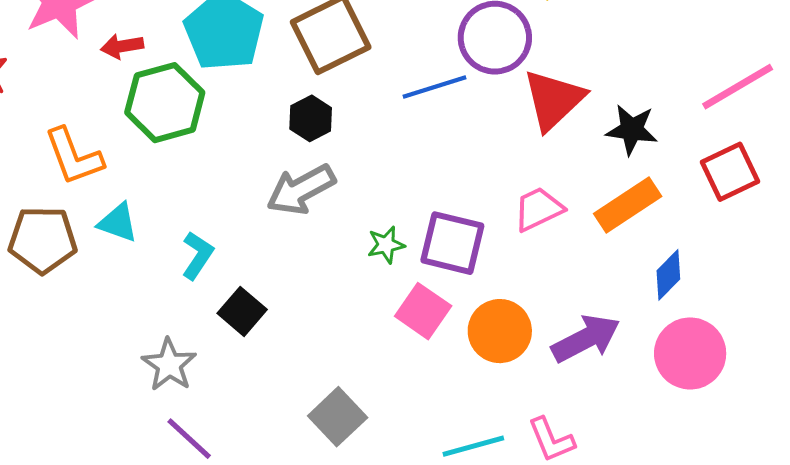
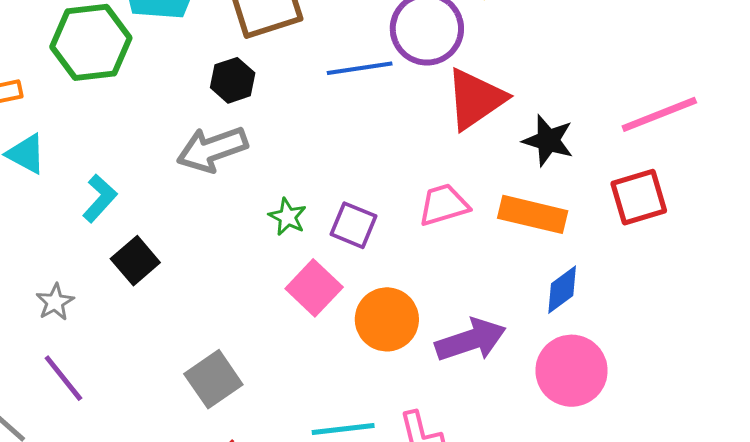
orange rectangle: (628, 205) -> (533, 214), turned 38
purple square: (452, 243) -> (354, 225), size x0.7
green star: (386, 245) -> (288, 217), turned 30
gray star: (169, 365) -> (55, 302), size x0.7

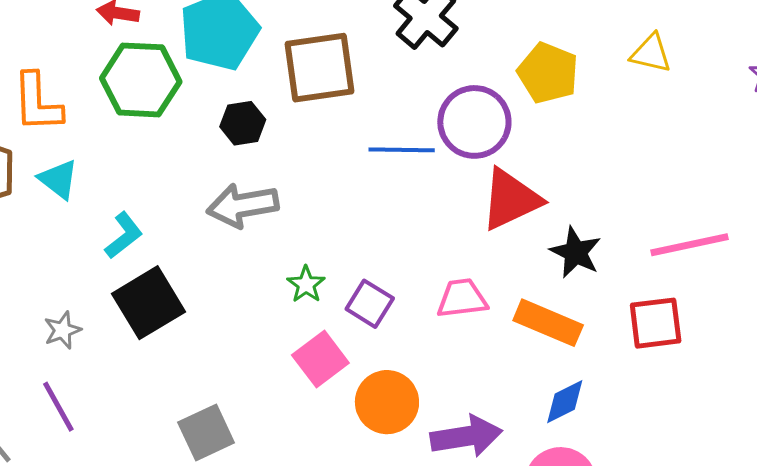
black hexagon: (233, 80) -> (243, 123), moved
black square: (135, 261) -> (149, 303), size x1.5

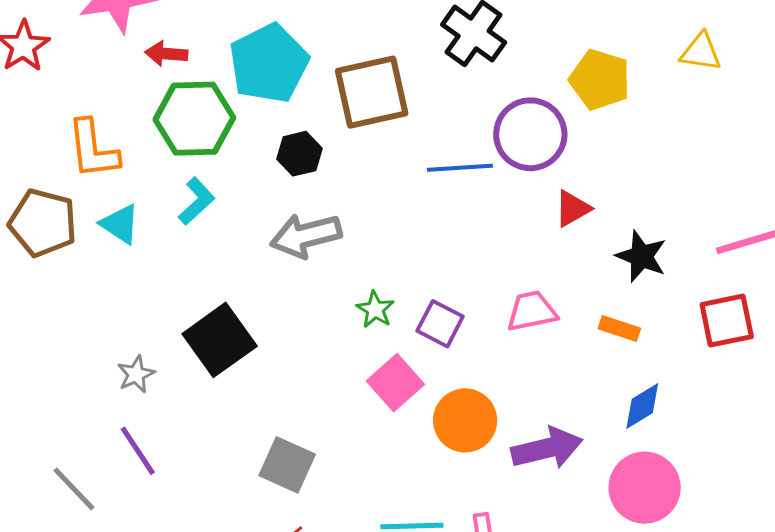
red triangle: (511, 199) -> (573, 209), size x0.6
cyan L-shape: (124, 235) -> (197, 201), moved
orange rectangle: (548, 323) -> (619, 329), size x0.6
gray square: (206, 432) -> (287, 465), turned -36

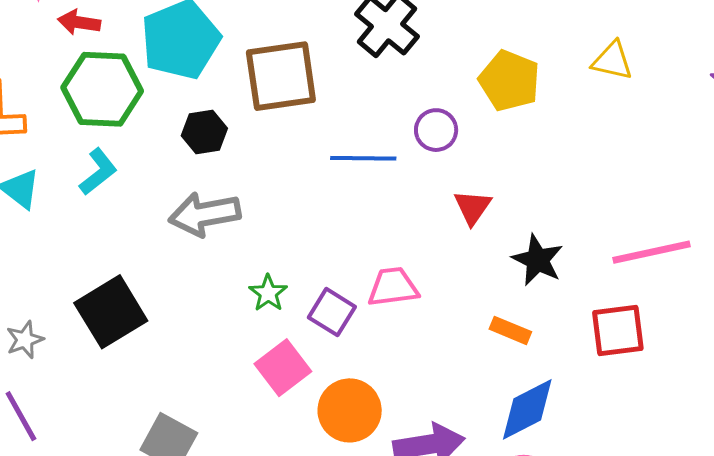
purple circle: (530, 134) -> (436, 130), size x0.6
red triangle: (573, 209) -> (473, 207), turned -30
pink trapezoid: (532, 311) -> (393, 287), moved
blue diamond: (642, 406) -> (527, 409), size x1.4

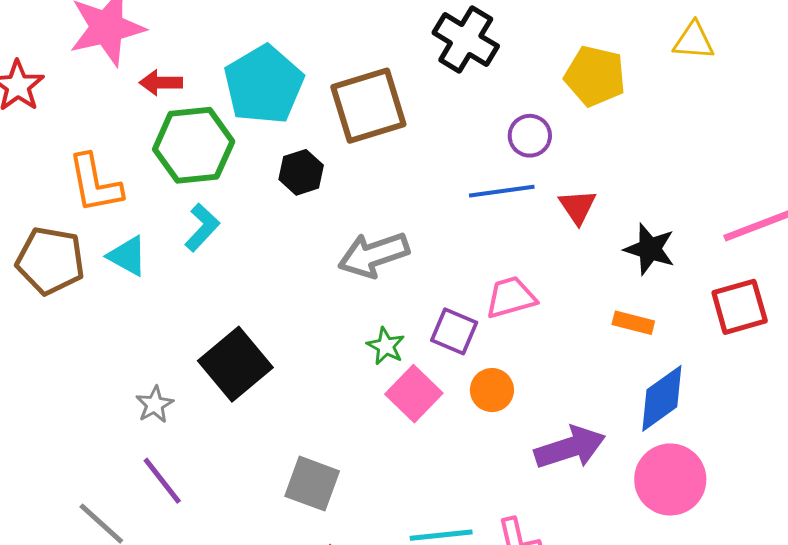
blue line: (363, 158) -> (502, 191), moved
gray arrow: (205, 214) -> (374, 255), moved
green star: (268, 293) -> (386, 346), moved
orange circle: (350, 410) -> (492, 390), moved, size x0.7

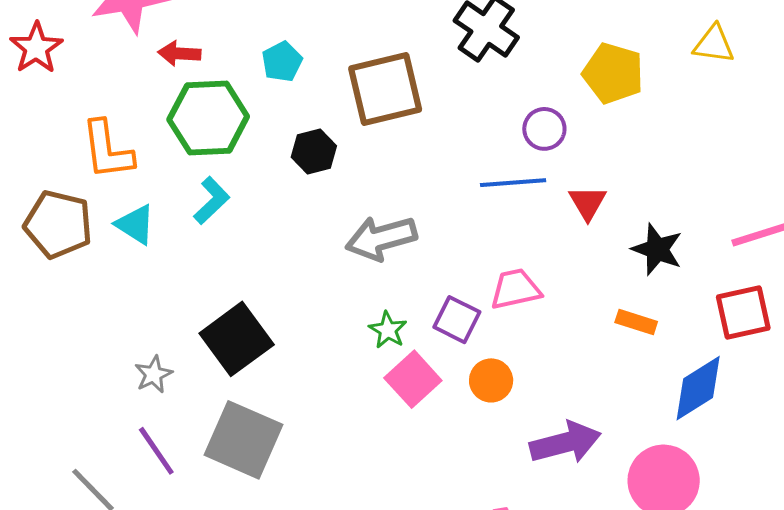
cyan pentagon: (264, 85) -> (282, 62), size x0.5
blue diamond: (662, 398) -> (698, 388), moved
gray square: (312, 484) -> (244, 440), moved, size x1.4

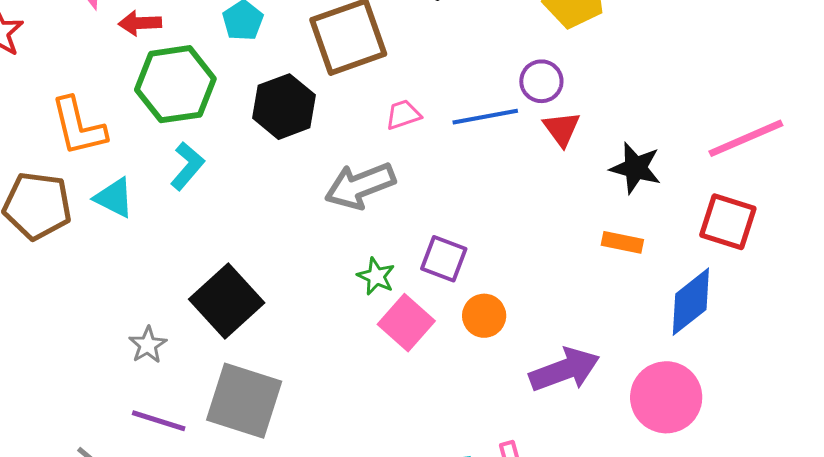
purple circle: (544, 129) -> (541, 81), moved
black hexagon: (314, 152) -> (284, 107), size x1.4
pink trapezoid: (515, 289) -> (403, 115), moved, size x0.7
red square: (743, 312) -> (728, 222), turned 36
purple line: (156, 451) -> (159, 421), turned -32

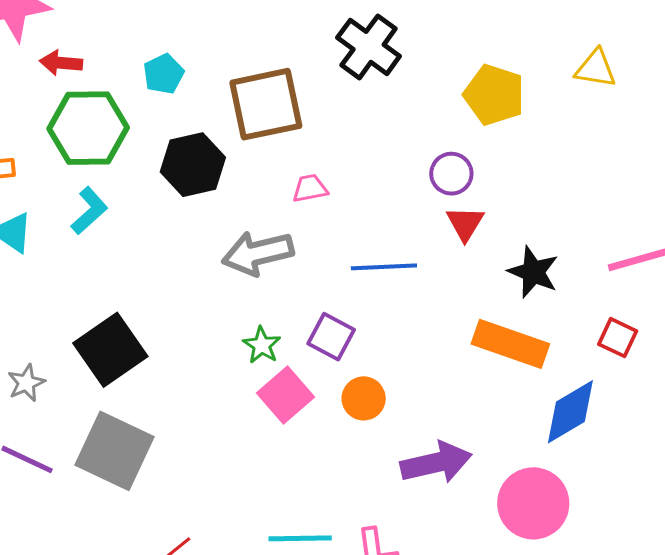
blue line: (485, 117) -> (384, 267), moved
red square: (728, 222) -> (618, 338), size x0.7
orange rectangle: (622, 242) -> (510, 344), size x1.8

